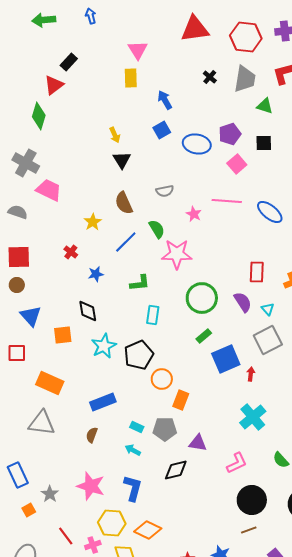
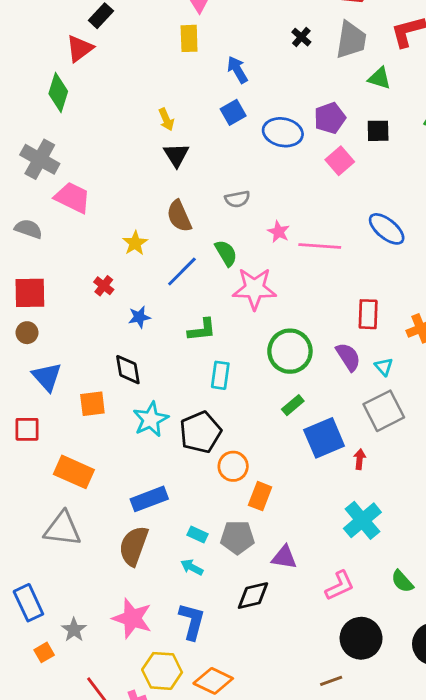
pink line: (227, 201) -> (320, 246), moved
brown semicircle: (92, 435) -> (134, 546), size x1.8
brown line: (249, 530) -> (331, 681), moved

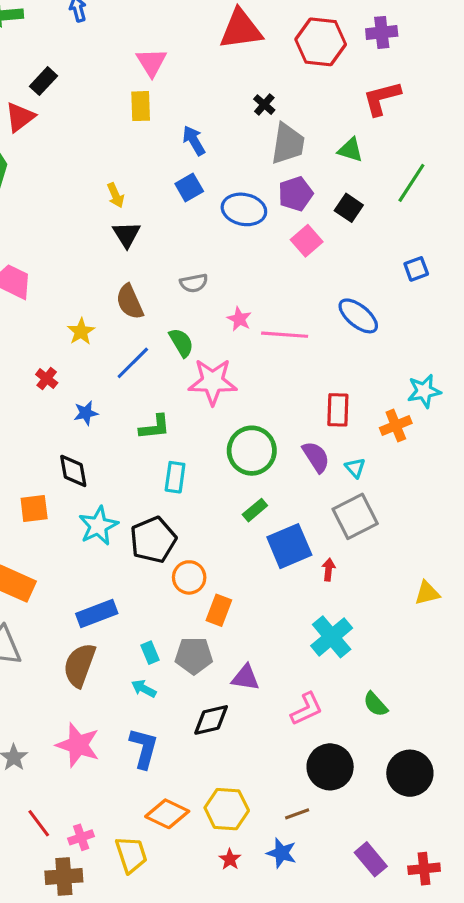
gray trapezoid: (351, 40) -> (288, 144), moved
black square: (378, 131) -> (349, 208), turned 35
cyan rectangle: (198, 534) -> (150, 653), turned 42
yellow hexagon: (162, 671) -> (227, 809), moved

